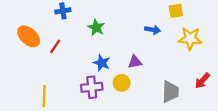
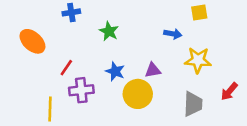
yellow star: (190, 39) -> (198, 60), moved
red line: (55, 46) -> (66, 68), moved
yellow circle: (122, 83) -> (138, 94), size x1.5
purple cross: (92, 87) -> (81, 90), moved

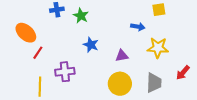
green star: (109, 31) -> (81, 16), moved
red line: (66, 68) -> (38, 53), moved
blue star: (115, 71) -> (91, 45), moved
yellow circle: (138, 94) -> (120, 84), moved

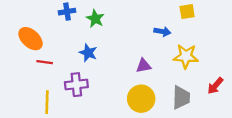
blue star: (91, 45) -> (88, 53), moved
red line: (38, 53) -> (45, 62), turned 64

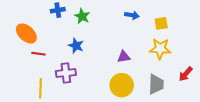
yellow square: (187, 12) -> (161, 23), moved
blue arrow: (162, 32) -> (132, 15), moved

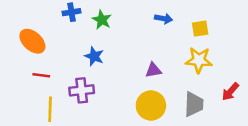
red line: (39, 54) -> (41, 75), moved

